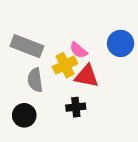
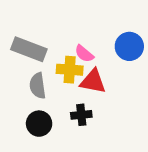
yellow cross: (65, 65) -> (70, 70), turned 30
black circle: (24, 115) -> (39, 124), moved

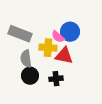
blue circle: (129, 46) -> (70, 32), moved
black circle: (39, 124) -> (30, 76), moved

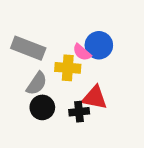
red triangle: (64, 56) -> (95, 98), moved
gray semicircle: (26, 59) -> (37, 83), turned -138

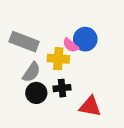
red triangle: (95, 98) -> (90, 106), moved
black cross: (79, 112) -> (62, 88), moved

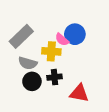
gray rectangle: (24, 42) -> (21, 36), turned -65
gray semicircle: (31, 72) -> (28, 63), turned 72

